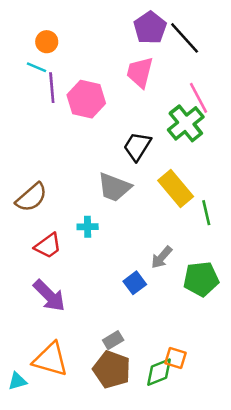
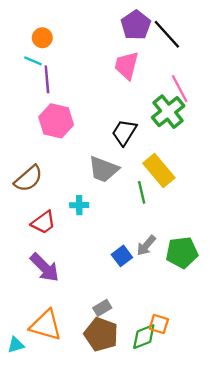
pink hexagon: (86, 99) -> (56, 121), moved
green line: (206, 213) -> (142, 192), moved
gray arrow: (162, 257) -> (146, 246), moved

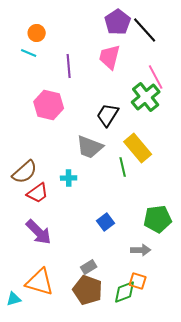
purple line: (47, 79) -> (69, 66), moved
brown semicircle: (28, 179) -> (25, 172), moved
gray arrow: (146, 246) -> (141, 250), moved, turned -132

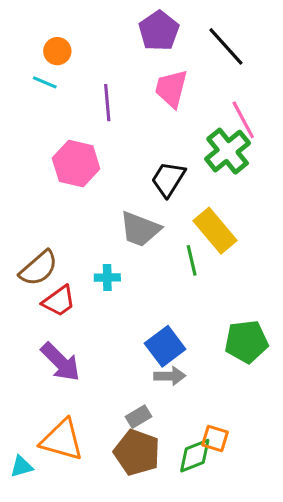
purple pentagon: (118, 22) -> (159, 31), moved
blue square: (106, 222) -> (165, 346), size x1.4
gray arrow: (141, 250) -> (170, 376), moved

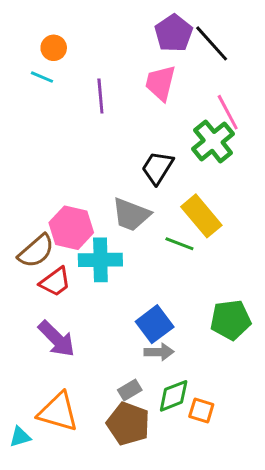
purple pentagon: (159, 31) -> (174, 33), moved
pink hexagon: (76, 164) -> (71, 228), moved
green line: (192, 260) -> (179, 244), turned -56
cyan cross: (107, 278) -> (100, 260), size x1.8
green diamond: (195, 456) -> (174, 396), moved

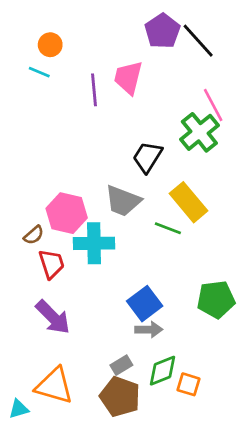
pink trapezoid: (160, 83) -> (128, 78), moved
brown semicircle: (36, 251) -> (34, 235), size x0.6
red trapezoid: (55, 282) -> (52, 264), turned -72

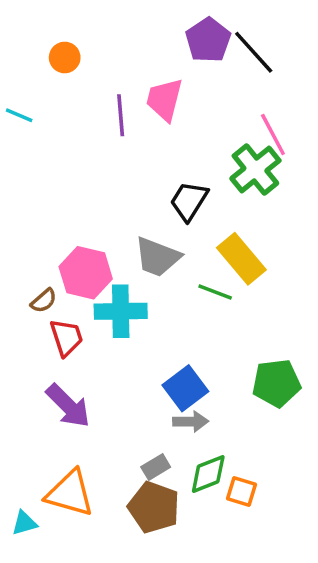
cyan line: (39, 72) -> (19, 115), moved

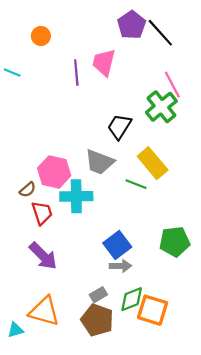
orange square: (241, 492) -> (153, 310), size x1.6

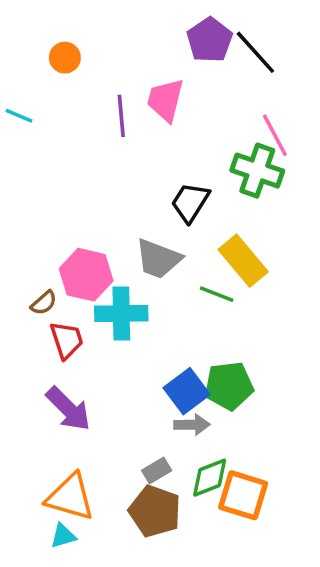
green cross: (161, 107) -> (257, 171), turned -32
green pentagon: (175, 242) -> (229, 386), moved
cyan triangle: (15, 330) -> (63, 536), moved

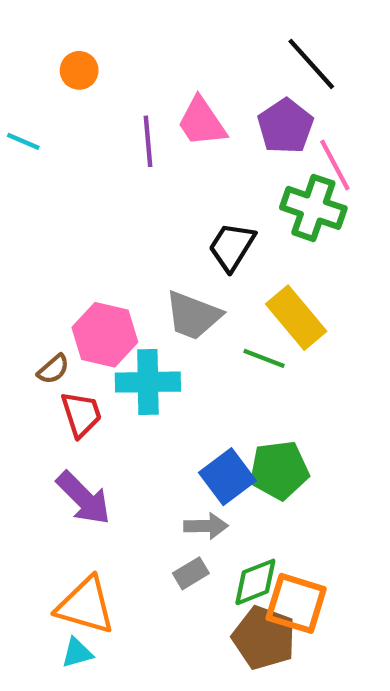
purple pentagon: (210, 40) -> (285, 126), moved
pink trapezoid: (165, 100) -> (202, 122), turned -48
gray arrow: (192, 425) -> (206, 526), moved
brown pentagon: (155, 511) -> (264, 638), moved

